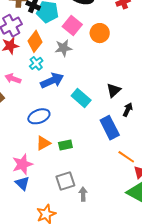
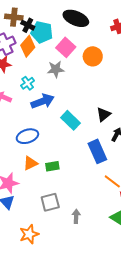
orange diamond: (35, 41) -> (28, 46), moved
gray arrow: (83, 194) -> (76, 216), moved

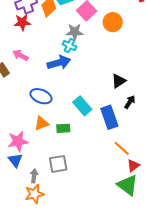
cyan cross: (28, 83) -> (69, 46), moved, turned -32
cyan rectangle: (70, 120) -> (82, 106), moved
blue ellipse: (27, 136) -> (41, 96), turned 35
gray arrow: (76, 216) -> (34, 176), moved

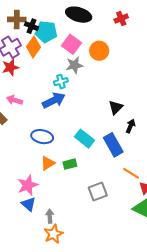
gray star: (75, 32) -> (74, 65), moved
cyan cross: (69, 46) -> (61, 82), turned -32
gray square: (58, 164) -> (98, 192), moved

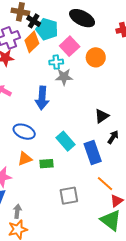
gray star: (74, 65) -> (64, 77), moved
cyan cross: (61, 82) -> (56, 62), moved
blue arrow: (54, 100) -> (42, 98), turned 110

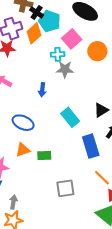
blue arrow: (42, 98) -> (42, 90), size x0.6
cyan rectangle: (65, 141) -> (70, 117), moved

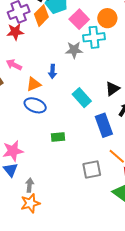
orange circle: (97, 51) -> (107, 18), moved
cyan cross: (58, 54) -> (94, 37), moved, size x1.5
orange triangle: (23, 150) -> (34, 84), moved
gray square: (65, 188) -> (92, 169), moved

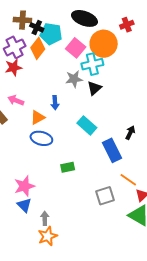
orange circle: (107, 18) -> (104, 44), size x1.4
black triangle: (112, 89) -> (94, 88), moved

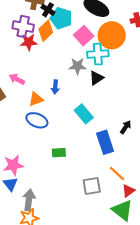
purple cross: (15, 47) -> (23, 26), turned 30
red star: (13, 67) -> (29, 42), moved
gray arrow: (45, 218) -> (29, 200), size x1.5

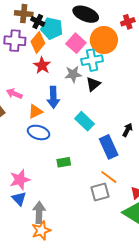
red star: (29, 42) -> (42, 65), moved, turned -30
blue arrow: (55, 87) -> (53, 97), size x1.5
orange line: (117, 174) -> (109, 177), moved

